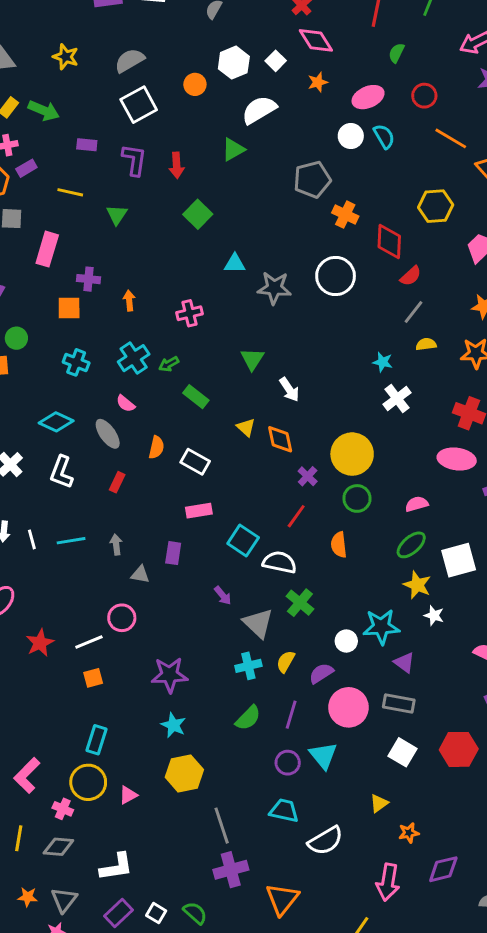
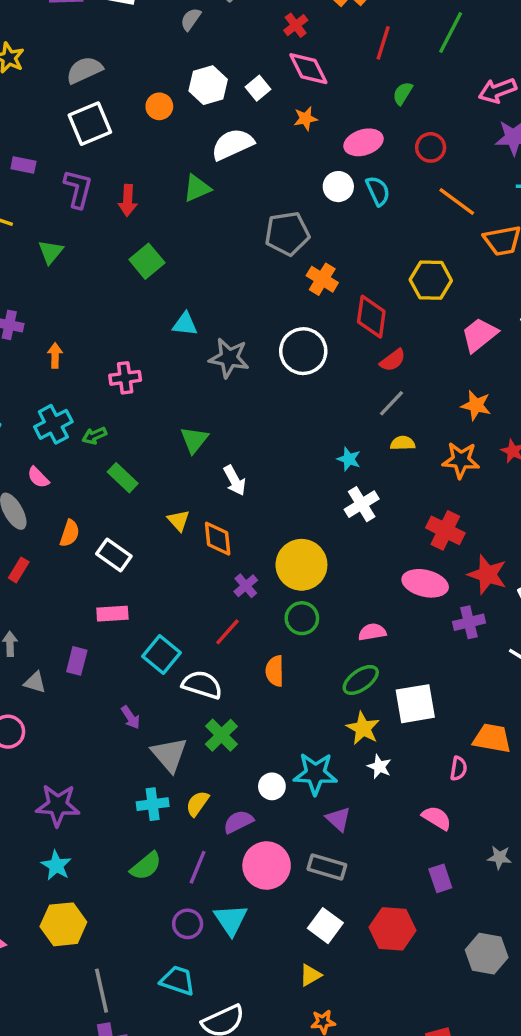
yellow triangle: (379, 803) -> (310, 975), moved

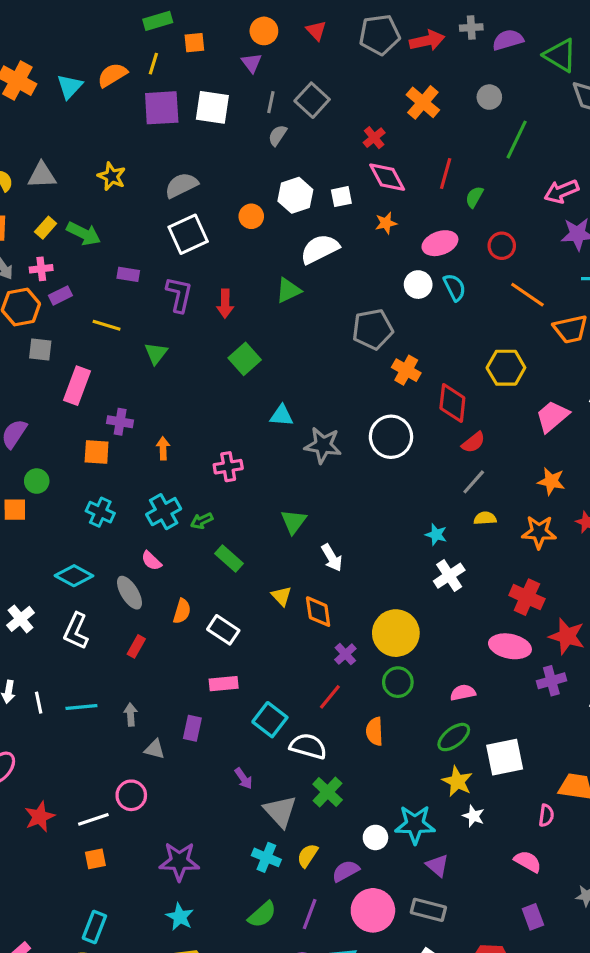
red line: (383, 43) -> (446, 173), moved
white square: (258, 88) -> (341, 197), turned 30
cyan cross: (153, 804) -> (266, 857), turned 32

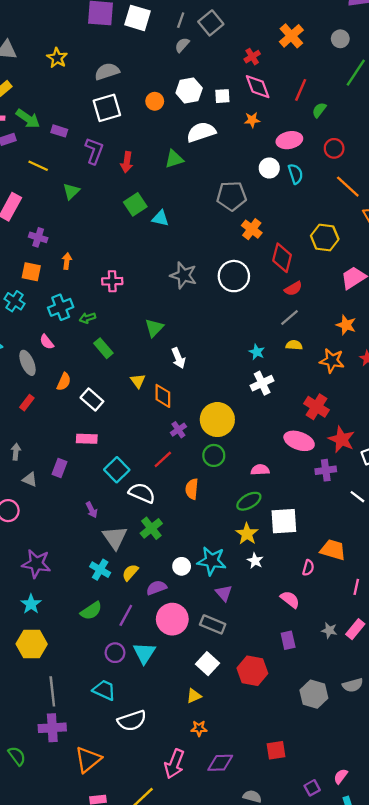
green arrow: (84, 234) -> (28, 119), moved
cyan triangle: (282, 416) -> (160, 218), moved
orange square: (97, 452) -> (31, 272), moved

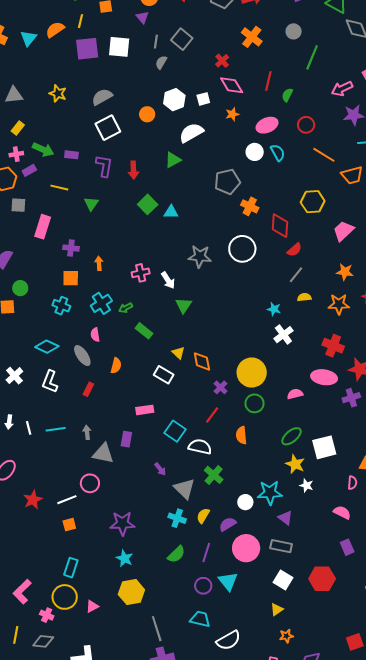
pink semicircle: (47, 342) -> (95, 335), turned 40
white arrow: (178, 358) -> (168, 280), moved
white rectangle: (92, 400) -> (164, 375), moved
pink semicircle: (260, 470) -> (295, 394), moved
gray triangle: (30, 479) -> (103, 453), size x1.6

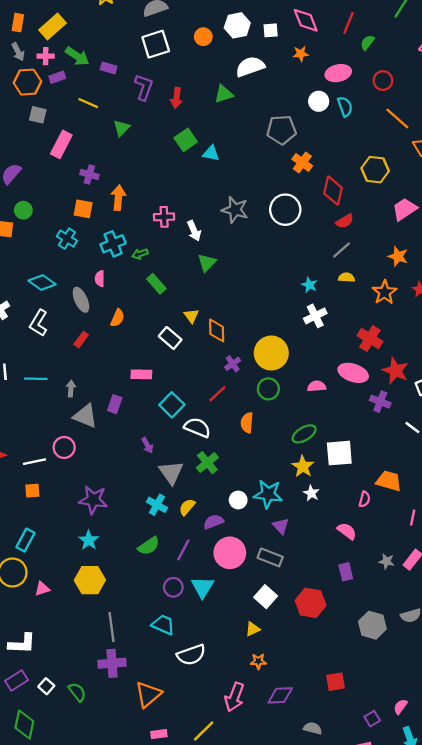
yellow rectangle: (18, 128) -> (52, 27), size x1.6
orange arrow: (99, 263) -> (118, 198), size x1.5
orange star: (339, 304) -> (385, 292), turned 30
purple cross: (351, 398) -> (380, 402), turned 30

